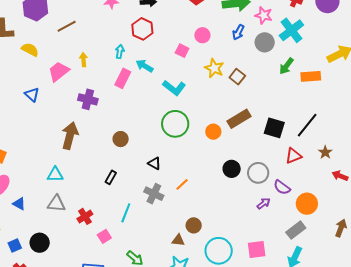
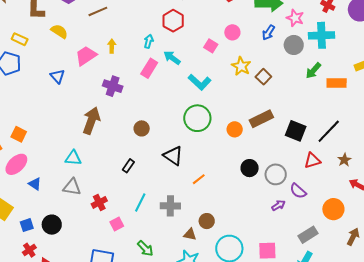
cyan cross: (291, 30) -> (322, 35), turned 30
black triangle: (154, 163) -> (173, 156), size x1.5
gray cross: (154, 194) -> (170, 206), moved, turned -30
orange circle: (307, 204) -> (333, 209), moved

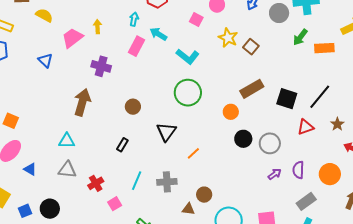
orange circle: (235, 129) -> (231, 112), moved
black triangle: (173, 156) -> (166, 132), turned 35
purple semicircle: (298, 191) -> (298, 170), moved, turned 54

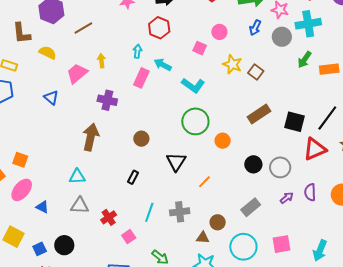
orange circle: (231, 112) -> (223, 141), moved
red triangle: (305, 127) -> (315, 149), size x1.4
gray rectangle: (306, 201) -> (251, 207), moved

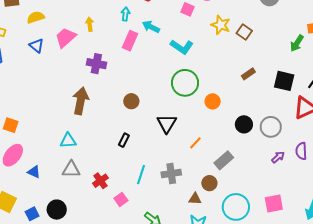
yellow semicircle: (48, 53) -> (36, 17), turned -42
green arrow: (304, 60) -> (297, 43), moved
blue triangle: (51, 97) -> (36, 46), moved
brown rectangle: (259, 114) -> (248, 74), size x0.6
gray rectangle: (251, 207) -> (224, 160), moved

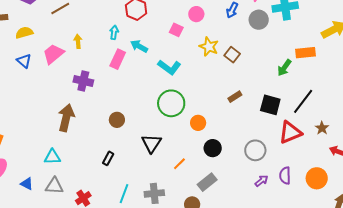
black circle: (244, 124) -> (213, 148), moved
blue triangle: (34, 172) -> (27, 184), moved

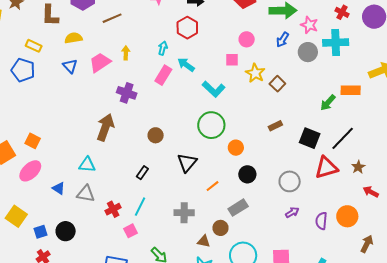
pink square: (176, 30) -> (232, 60), moved, turned -32
purple semicircle: (285, 176) -> (321, 221), moved
cyan line: (124, 194) -> (140, 207), moved

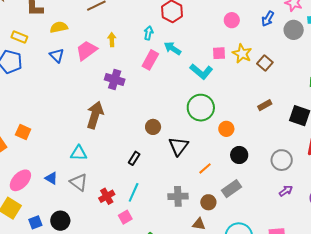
pink square: (232, 60) -> (219, 53), moved
brown circle: (156, 135) -> (153, 127), moved
pink ellipse: (30, 171) -> (20, 180), moved
gray triangle: (86, 194) -> (79, 182), turned 30
brown circle: (220, 228) -> (208, 202), moved

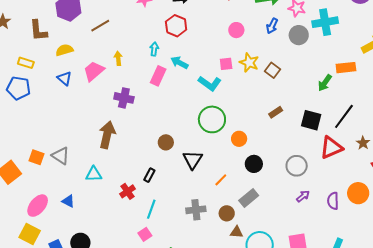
gray triangle: (79, 182) -> (61, 156), moved
red cross: (107, 196) -> (127, 191), moved
brown triangle: (199, 224) -> (237, 232), moved

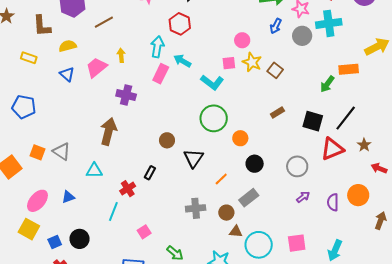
pink circle: (236, 30) -> (242, 40), moved
cyan arrow: (154, 49) -> (157, 47), size x1.5
blue pentagon: (18, 88) -> (24, 107), moved
blue triangle: (68, 201) -> (68, 197), turned -48
cyan line: (151, 209) -> (113, 211), moved

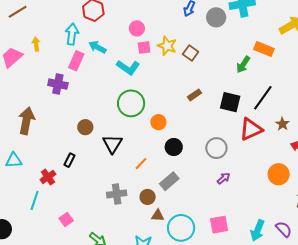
pink circle: (242, 40) -> (137, 28), moved
orange rectangle: (349, 69) -> (264, 49), turned 30
purple cross: (126, 95) -> (58, 84), moved
purple semicircle: (333, 202) -> (284, 229), moved, turned 138

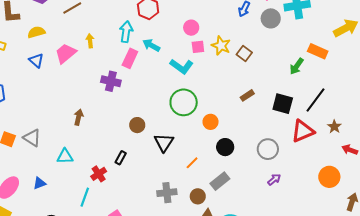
brown arrow: (26, 121) -> (79, 117), size x0.6

